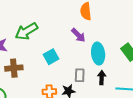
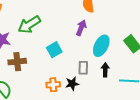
purple arrow: (78, 35) -> (81, 28), turned -112
cyan ellipse: (98, 54) -> (101, 46), turned 35

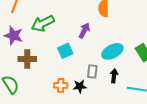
purple arrow: (81, 28) -> (84, 31), moved
cyan ellipse: (101, 46) -> (112, 51), turned 30

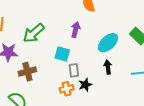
cyan square: (65, 51) -> (62, 54), turned -35
gray rectangle: (92, 72) -> (74, 70), moved
black arrow: (114, 76) -> (108, 67), moved

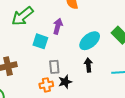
green arrow: (34, 33) -> (22, 16), moved
cyan square: (62, 54) -> (40, 41), moved

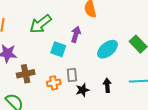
black arrow: (88, 65) -> (107, 85), moved
orange cross: (46, 85) -> (54, 83), moved

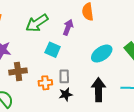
purple arrow: (76, 34) -> (68, 27), moved
black arrow: (107, 85) -> (99, 90), size x1.6
black star: (83, 90) -> (66, 94), moved

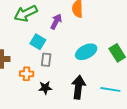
gray rectangle: (64, 76) -> (46, 60), moved

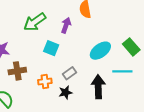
gray rectangle: (46, 60) -> (70, 73), moved, turned 56
cyan line: (110, 89) -> (122, 71), moved

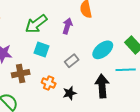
cyan square: (51, 48) -> (41, 50), moved
gray rectangle: (70, 73) -> (72, 61), moved
orange cross: (45, 82) -> (49, 83), turned 32

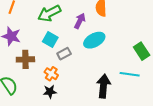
cyan ellipse: (103, 50) -> (94, 40), moved
gray rectangle: (72, 61) -> (64, 54), moved
black star: (70, 93) -> (50, 92), moved

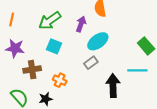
gray rectangle: (64, 54) -> (91, 63), moved
black star: (50, 92) -> (46, 99), moved

